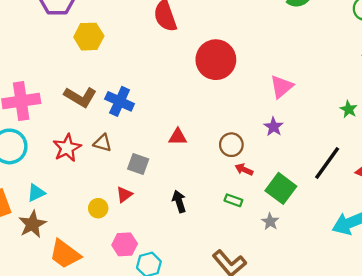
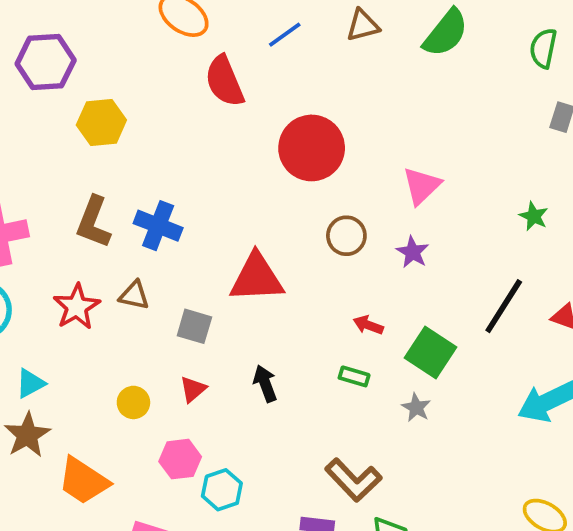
brown L-shape: (80, 97) -> (93, 222), turned 84
red triangle: (178, 137) -> (257, 278), size x1.8
brown circle: (231, 145) -> (346, 236), moved
red triangle: (124, 195) -> (193, 389), moved

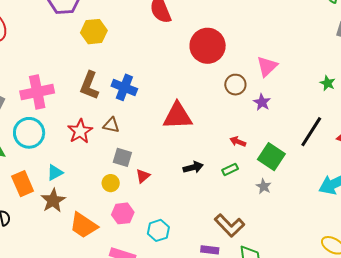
brown circle: (346, 236) -> (235, 85), moved
gray square: (194, 326) -> (122, 157), moved
green rectangle: (354, 376) -> (230, 169), turned -42
black arrow: (265, 384) -> (193, 167), moved, turned 96
pink hexagon: (180, 459) -> (123, 213), moved

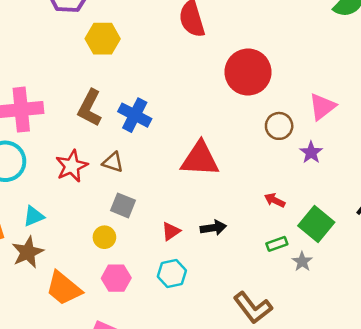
green rectangle: (230, 169) -> (277, 244), moved
red triangle: (143, 176) -> (171, 231), moved
cyan hexagon: (158, 230) -> (172, 274), moved

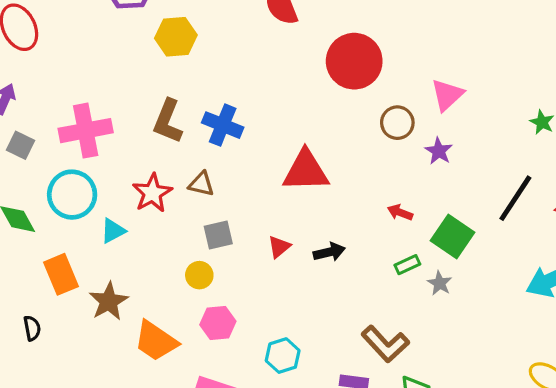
gray square: (123, 205) -> (218, 235), turned -30
cyan triangle: (34, 216) -> (113, 231), moved
red triangle: (171, 231) -> (279, 247), moved
cyan hexagon: (172, 274) -> (283, 356), moved

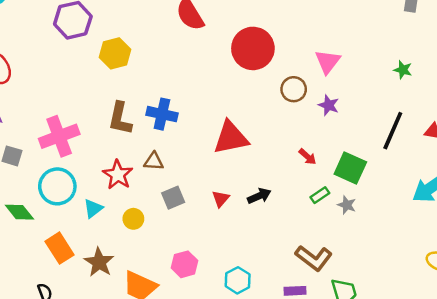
red arrow: (400, 212) -> (307, 157), turned -150
yellow circle: (199, 275) -> (133, 219), moved

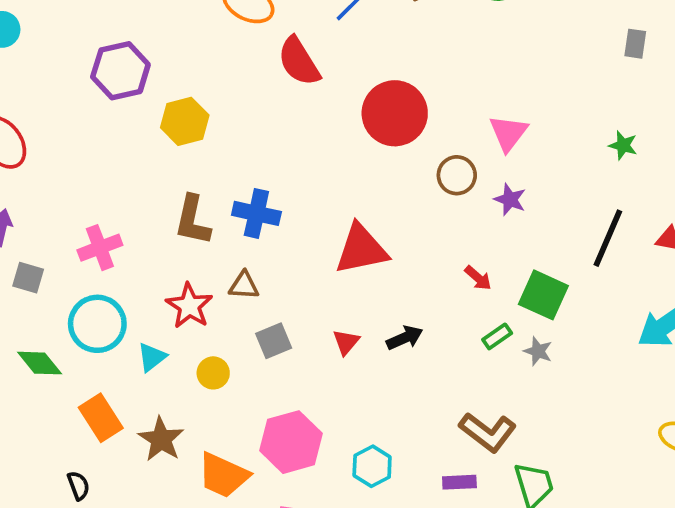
pink cross: (59, 136) -> (100, 248), size x0.7
pink hexagon: (184, 264) -> (291, 442), size x1.5

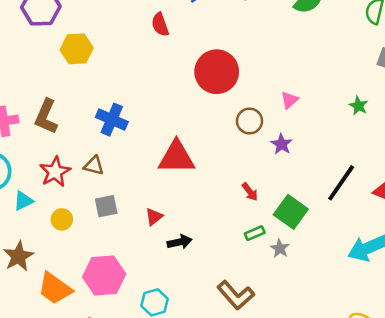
red semicircle: (299, 61) -> (160, 25), size x0.7
pink triangle: (508, 133) -> (289, 100), size x0.7
green star: (623, 145) -> (359, 106), moved
brown L-shape: (193, 220) -> (46, 117), moved
black arrow: (405, 338) -> (180, 242), moved

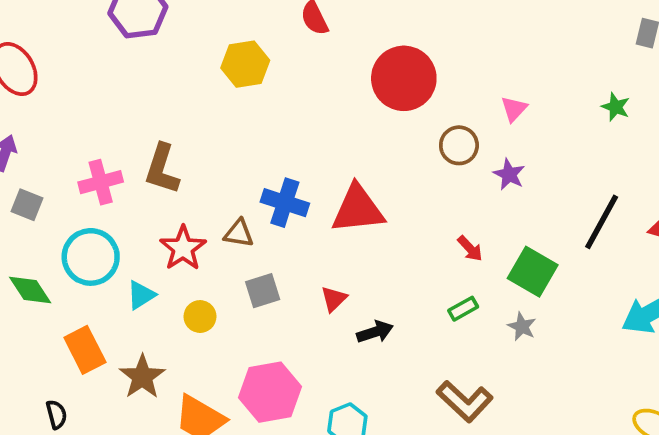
yellow hexagon: (77, 49) -> (245, 64), moved
blue cross: (112, 120) -> (285, 203), moved
green rectangle: (255, 233) -> (463, 309), moved

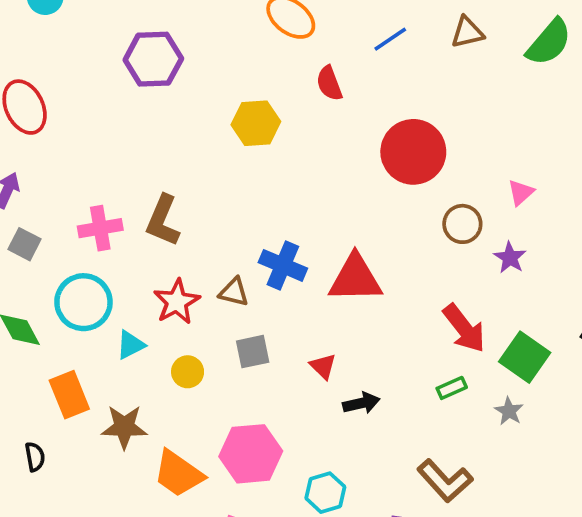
red arrow: (470, 248) -> (464, 328), size x1.8
red triangle: (334, 299) -> (323, 366), turned -36
brown star: (142, 377) -> (124, 427), turned 30

